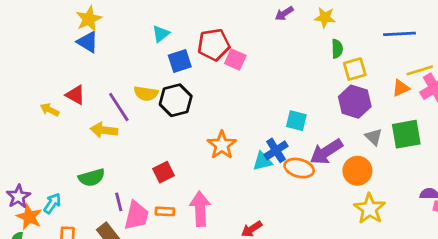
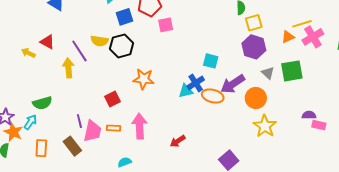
pink square: (235, 60) -> (166, 25), moved, turned -35
yellow arrow: (104, 130) -> (68, 68), turned 78
orange star: (222, 145) -> (144, 79), moved, turned -30
green semicircle: (92, 178) -> (42, 103), moved

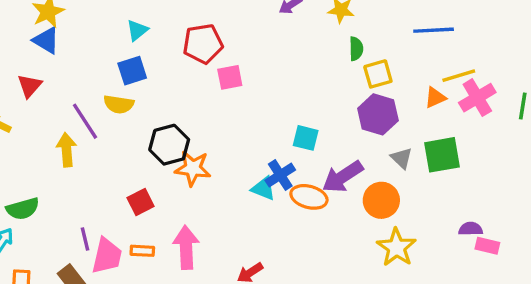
blue square: (125, 17) -> (132, 71), moved
red triangle: (47, 42) -> (29, 86), moved, turned 42
black hexagon: (122, 46) -> (169, 145), moved
cyan triangle: (186, 91) -> (263, 188), turned 35

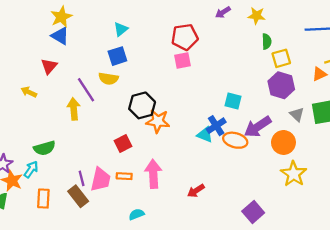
red pentagon: (203, 44) -> (185, 37), moved
purple line: (85, 239) -> (82, 178), moved

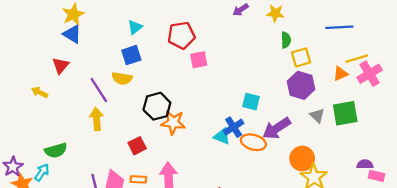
red pentagon: (185, 37) -> (181, 35), moved
yellow arrow: (74, 109) -> (97, 119), moved
orange circle: (283, 142) -> (302, 158), moved

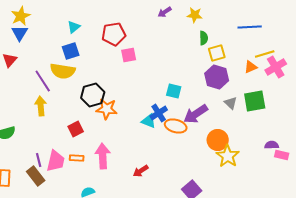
blue triangle: (72, 34) -> (20, 33), turned 30
yellow semicircle: (122, 78) -> (63, 71), size x1.4

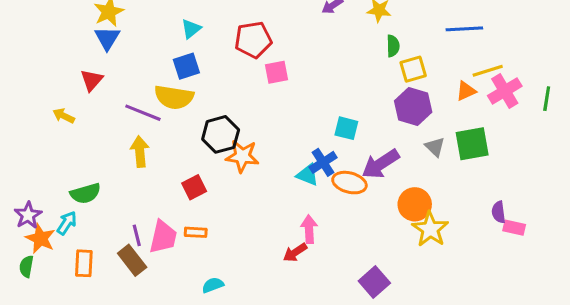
purple line: (43, 81) -> (143, 113), turned -35
purple semicircle: (272, 145) -> (499, 212), turned -96
pink arrow: (103, 156) -> (309, 229), moved, size x0.7

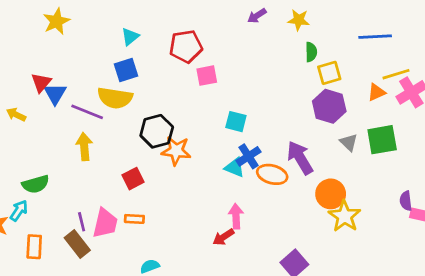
blue triangle: (107, 38) -> (55, 94), moved
cyan square: (346, 128) -> (236, 122), moved
purple arrow: (381, 164) -> (300, 158), turned 92

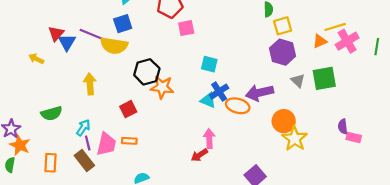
purple line: (87, 112) -> (92, 35), moved
purple arrow: (300, 158) -> (260, 93), turned -72
cyan arrow: (19, 211) -> (83, 128), moved

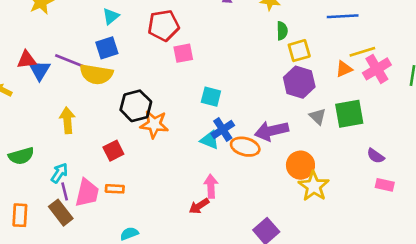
red triangle: (56, 34) -> (26, 60), turned 42
purple semicircle: (343, 127) -> (376, 156), moved, turned -48

